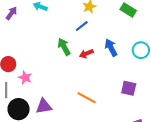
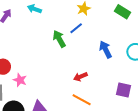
green arrow: (64, 47) -> (59, 39), moved
red arrow: (86, 54) -> (80, 77), moved

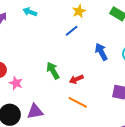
green arrow: (59, 39) -> (53, 71), moved

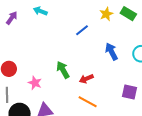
yellow star: (79, 11) -> (106, 14), moved
pink star: (16, 83) -> (35, 83), moved

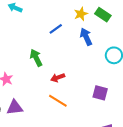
blue arrow: (111, 51) -> (86, 37), moved
green arrow: (63, 70) -> (36, 58), moved

